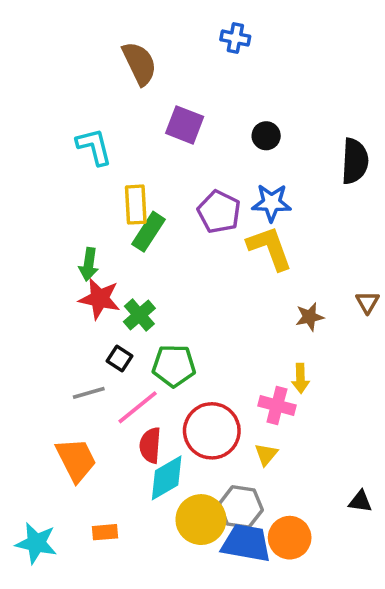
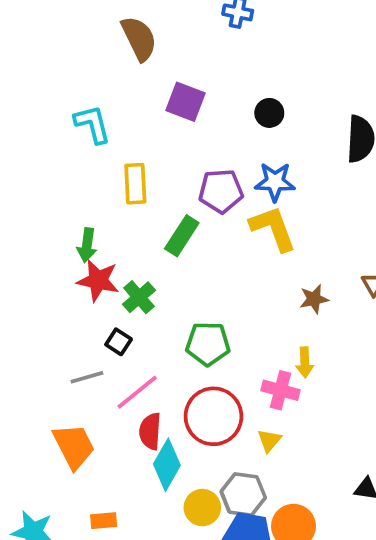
purple pentagon: (219, 212) -> (221, 191), turned -30
green rectangle: (148, 232) -> (182, 236), moved
green pentagon: (174, 366) -> (208, 344), moved
cyan diamond: (167, 478) -> (167, 465), turned -30
yellow circle: (201, 520) -> (202, 508), size x0.7

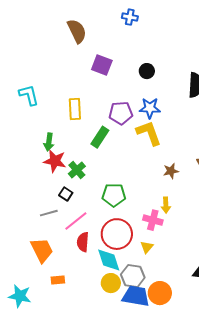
cyan L-shape: (92, 124) -> (29, 95), moved
cyan diamond: (167, 465) -> (109, 260), moved, turned -48
orange rectangle: (104, 521) -> (58, 280), moved

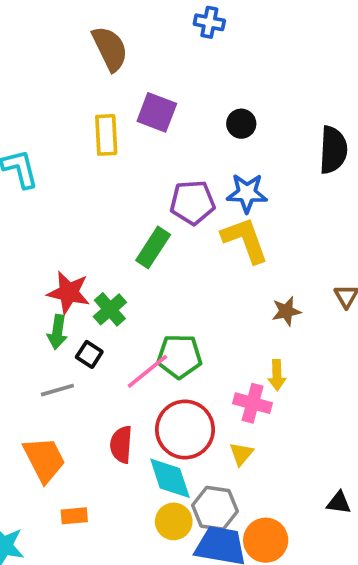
yellow rectangle: (75, 109) -> (106, 135), moved
green arrow: (49, 142) -> (57, 332), moved
pink line: (76, 221) -> (147, 371), moved

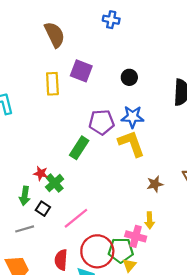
red star: (69, 293) -> (41, 173), moved, size x0.6
green pentagon: (179, 356) -> (121, 250), moved

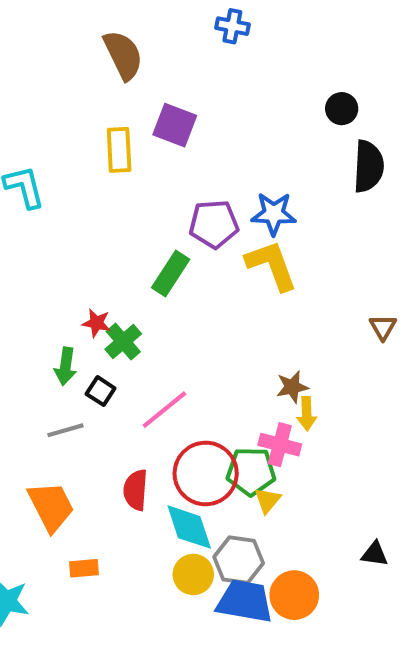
black circle: (129, 77) -> (342, 109), moved
brown star: (155, 184) -> (292, 387), moved

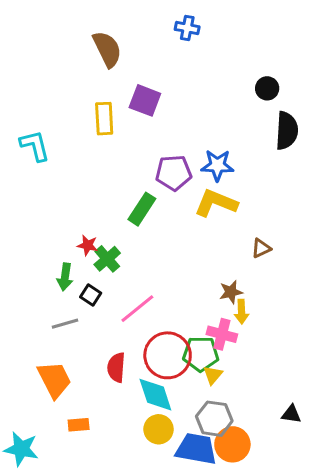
yellow L-shape: (272, 265) -> (216, 203), turned -48
brown triangle: (383, 327) -> (261, 248), moved, turned 35
gray hexagon: (239, 560) -> (214, 419), moved

